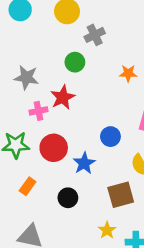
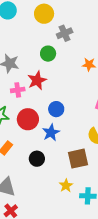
blue circle: (110, 137) -> (56, 109), moved

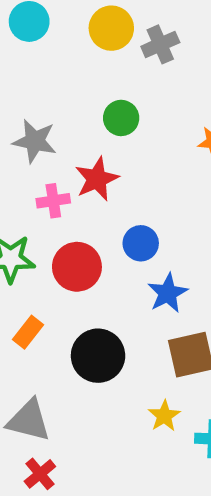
gray cross: (65, 33) -> (160, 44), moved
blue star: (51, 133) -> (168, 293), moved
black circle: (37, 159) -> (98, 356), size x1.5

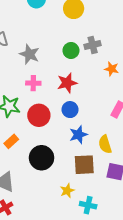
gray cross: (160, 44) -> (93, 45), moved
red star: (97, 179) -> (67, 83), moved

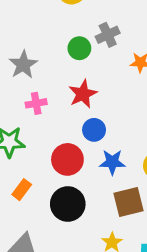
gray star: (29, 54) -> (23, 65), turned 30
red circle: (39, 115) -> (67, 159), moved
blue star: (78, 135) -> (112, 162), turned 30

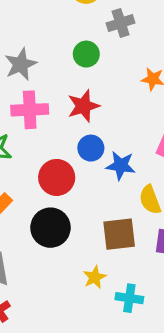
gray cross: (108, 35) -> (121, 23), moved
pink cross: (36, 103) -> (30, 110), size x1.5
blue star: (112, 162) -> (121, 165), moved

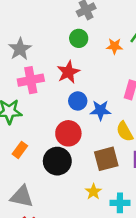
green circle: (86, 54) -> (79, 38), moved
red circle: (57, 177) -> (68, 133), moved

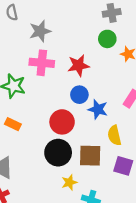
green circle: (79, 38) -> (107, 39), moved
orange rectangle: (20, 150) -> (13, 124), turned 63
black circle: (57, 161) -> (58, 153), moved

